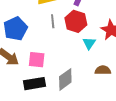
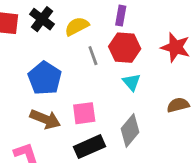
cyan triangle: (89, 43) -> (131, 82), moved

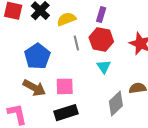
gray diamond: (130, 130) -> (116, 103), moved

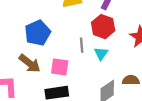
gray line: (76, 43) -> (82, 45), moved

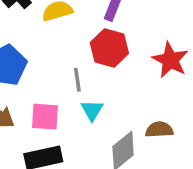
cyan triangle: (101, 54) -> (92, 110), moved

